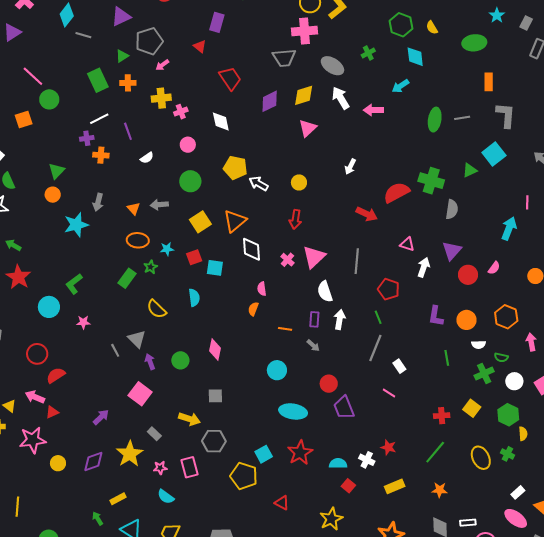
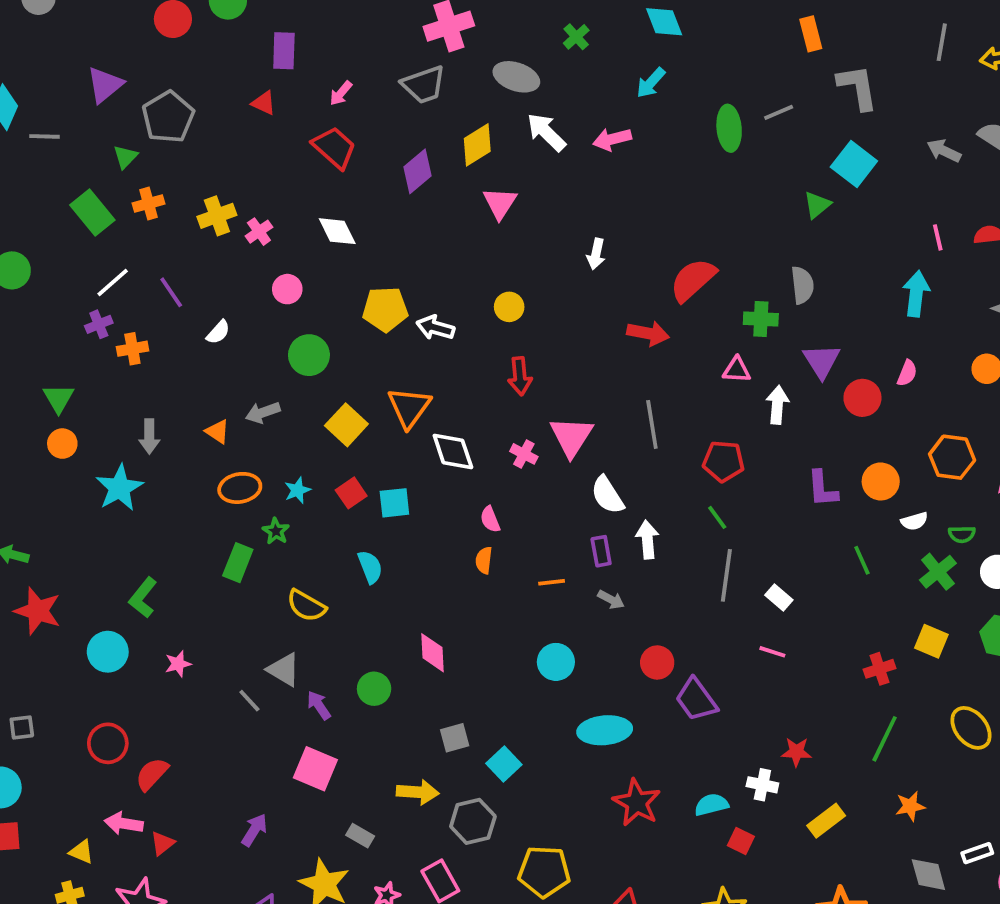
pink arrow: (162, 65) -> (341, 93), moved
green cross: (431, 181) -> (761, 319), moved, size x0.7
cyan square: (264, 454) -> (504, 764), moved

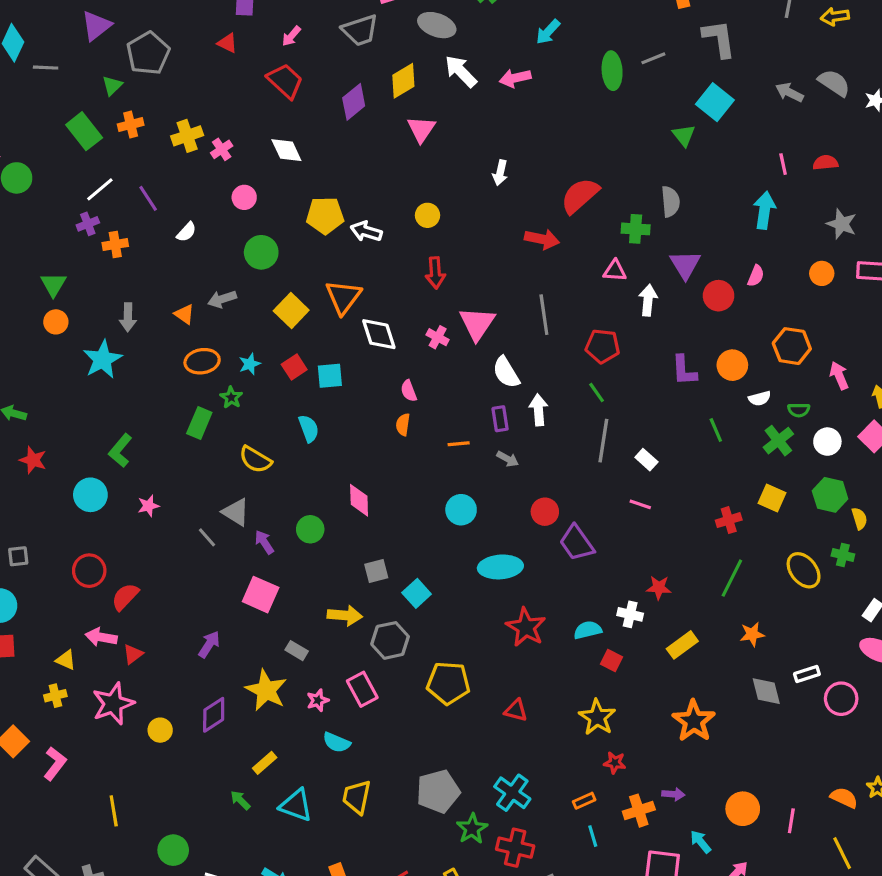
green triangle: (817, 205) -> (684, 135), turned -30
red star: (38, 611) -> (33, 460), size x0.7

